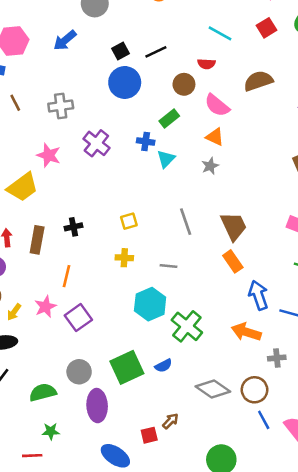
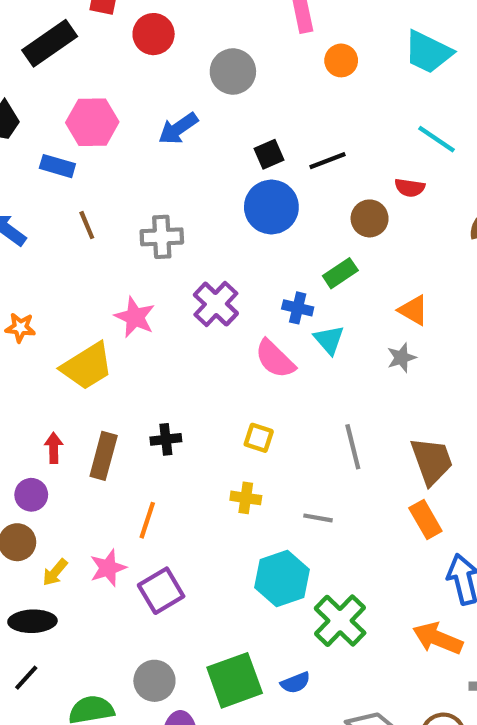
pink semicircle: (217, 105) -> (275, 359), moved
cyan triangle: (166, 159) -> (329, 340), turned -30
yellow square: (129, 221) -> (259, 438), turned 30

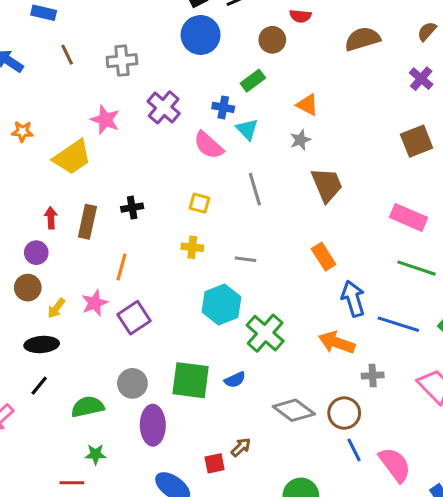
gray line: (353, 447) -> (255, 189), moved
brown trapezoid: (432, 461) -> (327, 185), moved
green square: (235, 680) -> (191, 380), turned 30

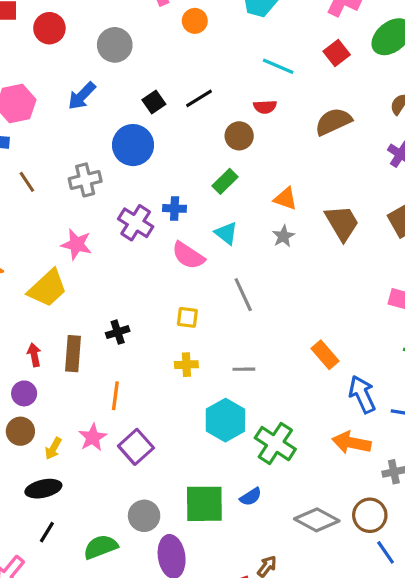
blue circle: (201, 35) -> (133, 145), moved
blue cross: (223, 107) -> (175, 208), moved
brown trapezoid: (327, 185) -> (342, 223), moved

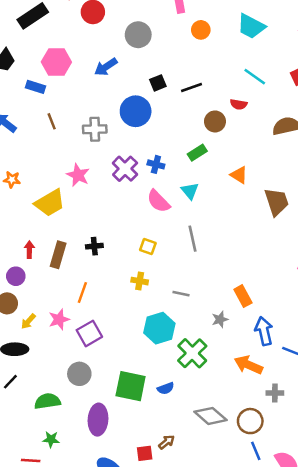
gray star: (283, 236) -> (220, 319), moved
gray circle: (144, 516) -> (79, 374), moved

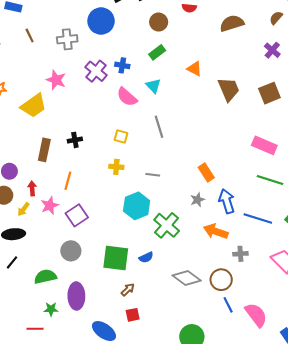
brown circle: (215, 121) -> (159, 22), moved
red arrow: (29, 250) -> (32, 188), moved
gray star: (220, 319) -> (197, 200), moved
purple ellipse: (98, 420) -> (76, 296), moved
brown arrow: (166, 442) -> (128, 290), moved

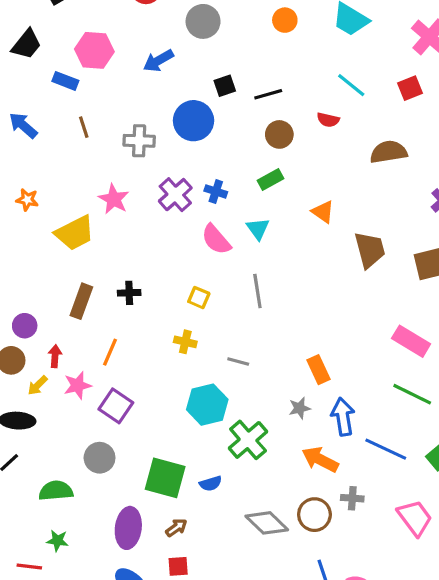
purple square: (77, 215) -> (116, 406), turned -30
brown circle: (221, 280) -> (314, 515), moved
purple ellipse: (76, 296) -> (128, 528), moved

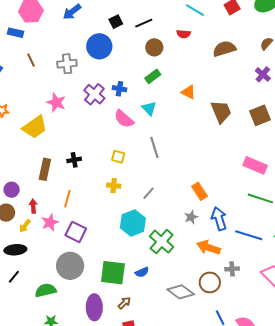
gray line: (238, 362) -> (148, 193), turned -56
gray circle: (100, 458) -> (70, 266), size x1.4

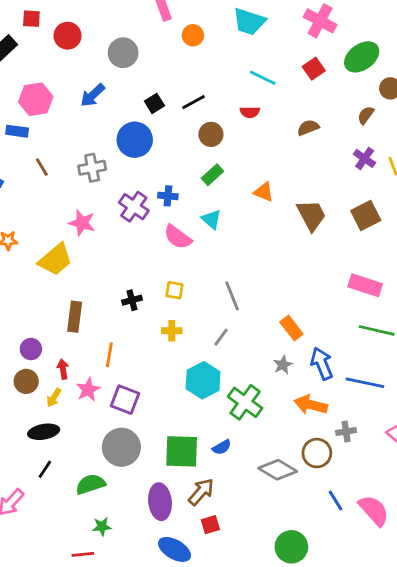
brown semicircle: (224, 49) -> (308, 128), size x0.7
gray line: (154, 147) -> (232, 296), moved
black cross: (74, 160) -> (132, 300), moved
brown arrow: (124, 303) -> (201, 492), size x1.5

